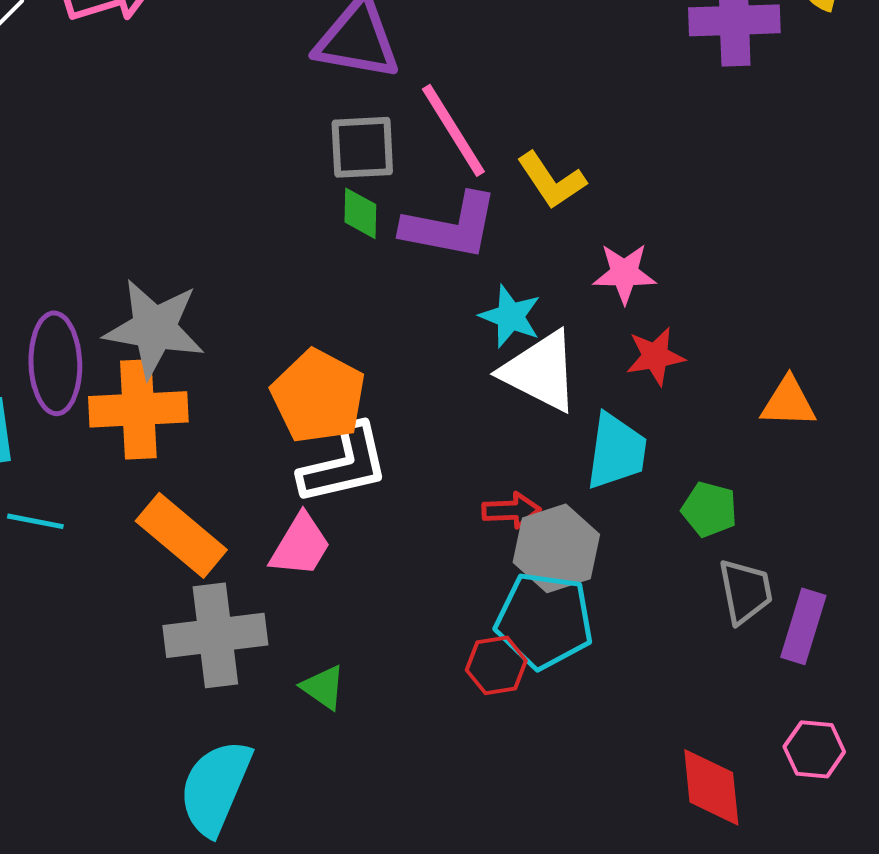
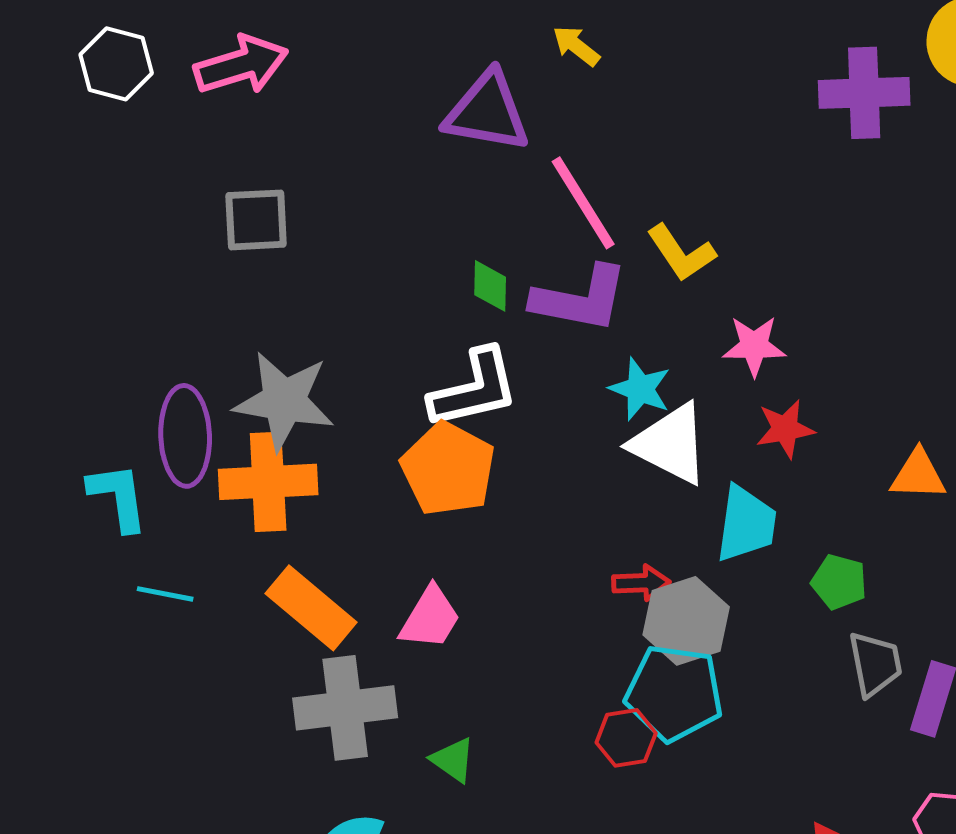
gray square: (362, 147) -> (256, 220), moved
white L-shape: (344, 464) -> (474, 389), moved

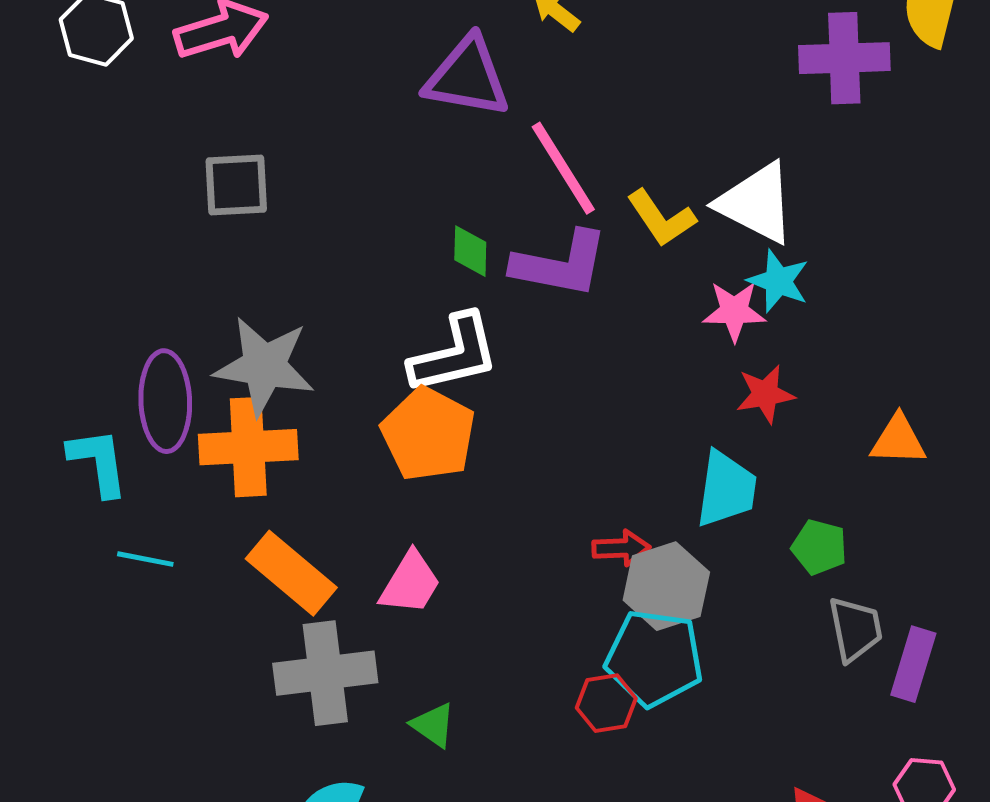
cyan star: (640, 389) -> (778, 281), moved
white triangle: (670, 444) -> (756, 203), moved

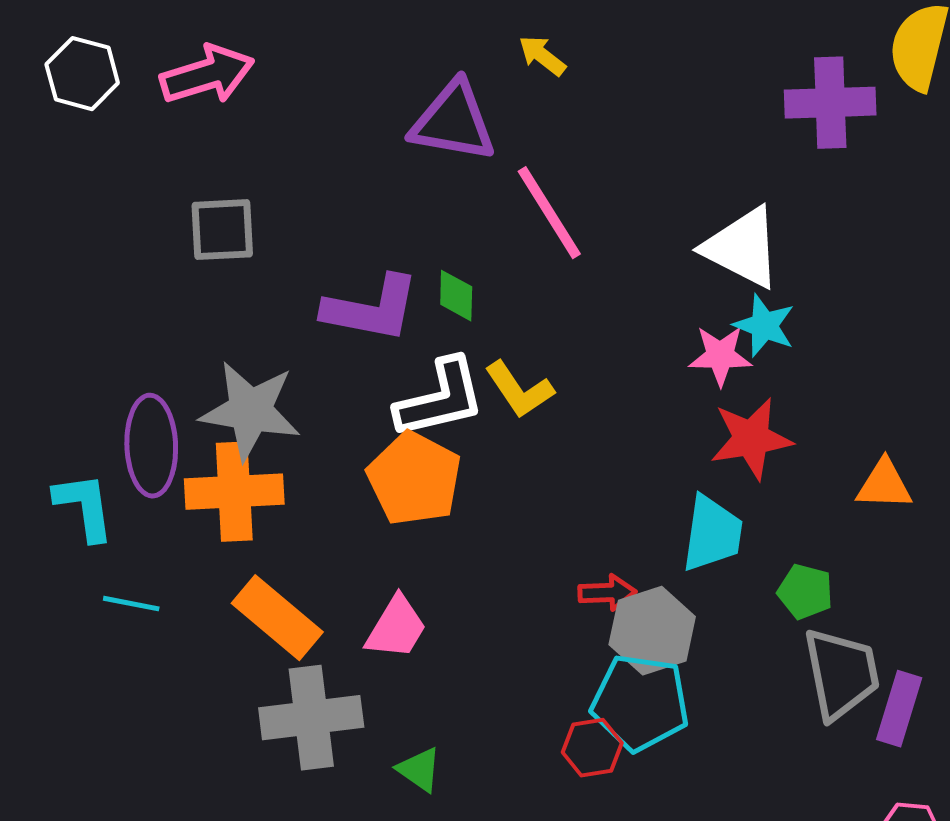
yellow L-shape: (661, 218) -> (519, 390), moved
purple L-shape: (560, 264) -> (371, 309), moved
red star: (765, 394) -> (751, 439), size x1.4
gray trapezoid: (855, 629) -> (841, 674), size x1.4

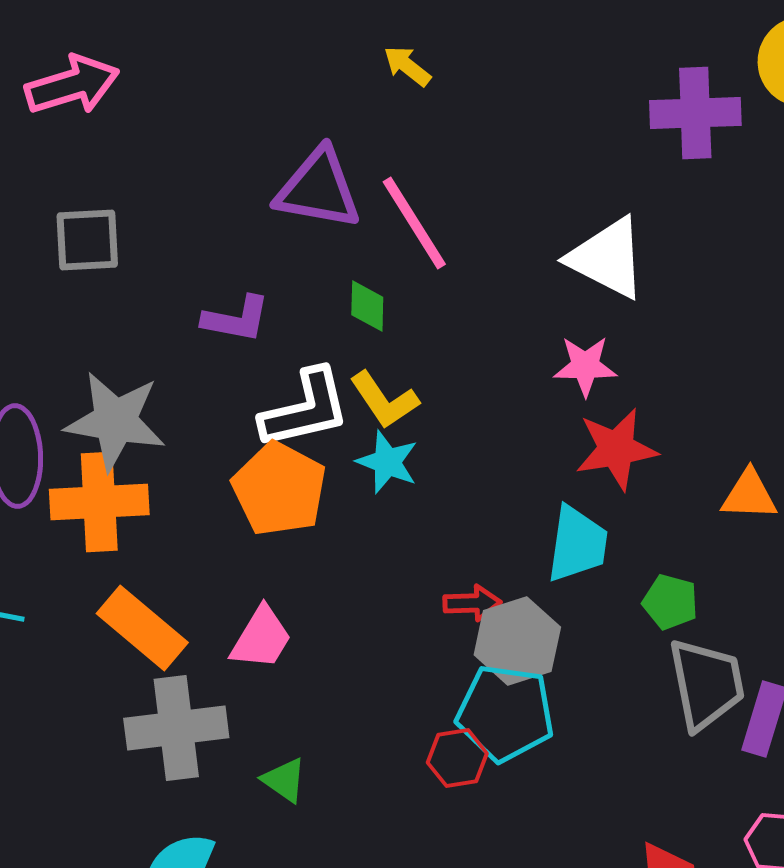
purple triangle: (453, 122) -> (318, 189), moved
green diamond: (456, 296) -> (367, 306), moved
purple L-shape: (371, 309) -> (236, 319), size x0.7
cyan star: (764, 326) -> (387, 462), moved

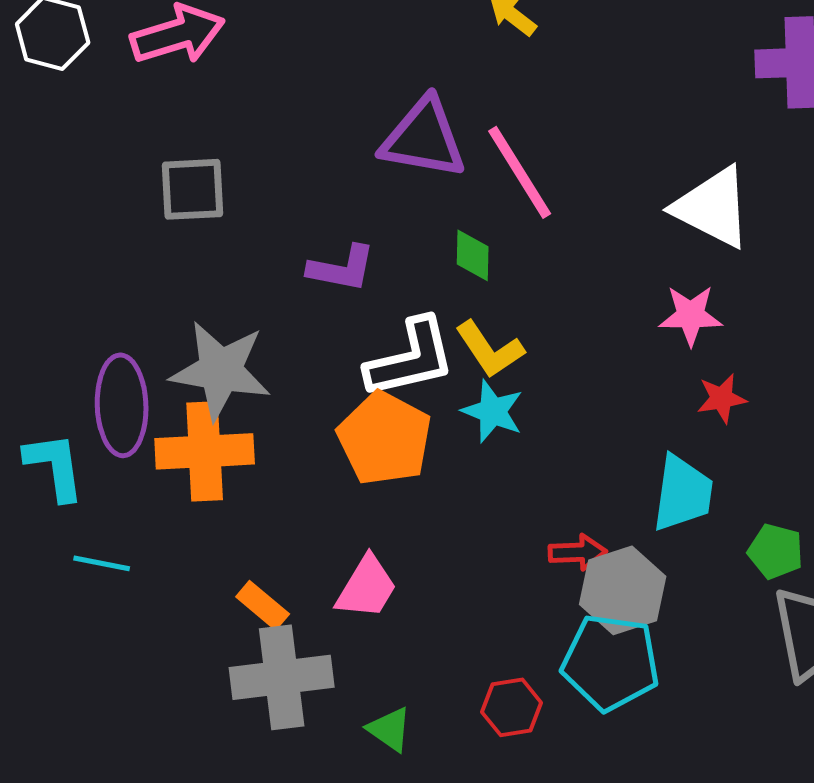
red star: (616, 449) -> (722, 398), size x0.6
orange rectangle: (142, 628) -> (263, 605), moved, size x0.6
red hexagon: (457, 758) -> (512, 707), moved

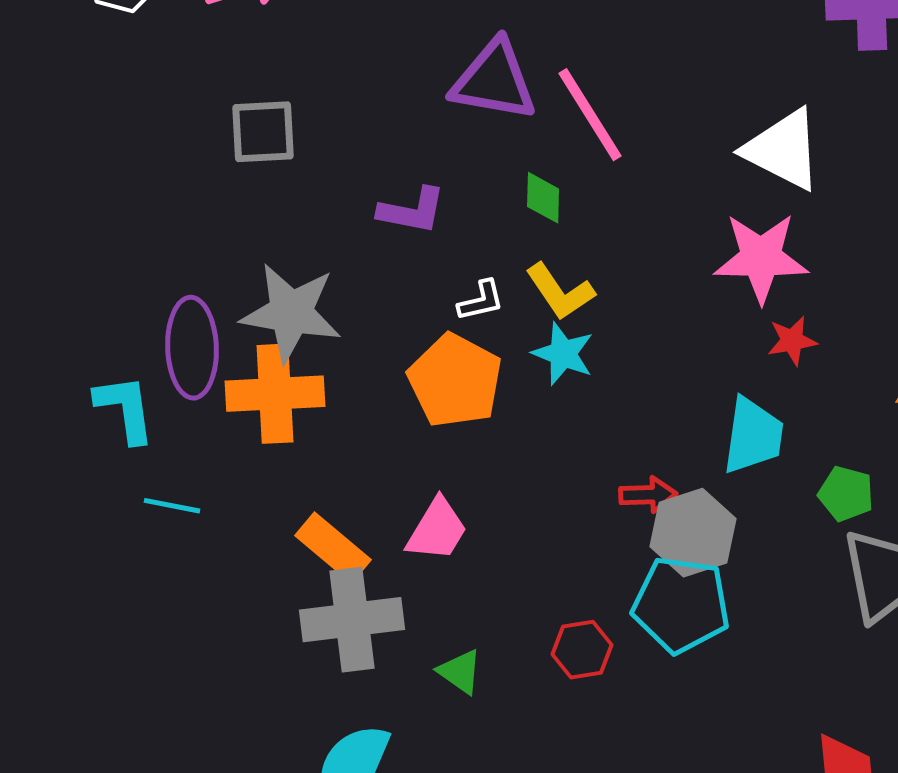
pink star: (691, 315) -> (761, 258), size x1.5
white L-shape: (411, 358) -> (481, 301), size x0.5
orange rectangle: (263, 605) -> (333, 548), size x1.4

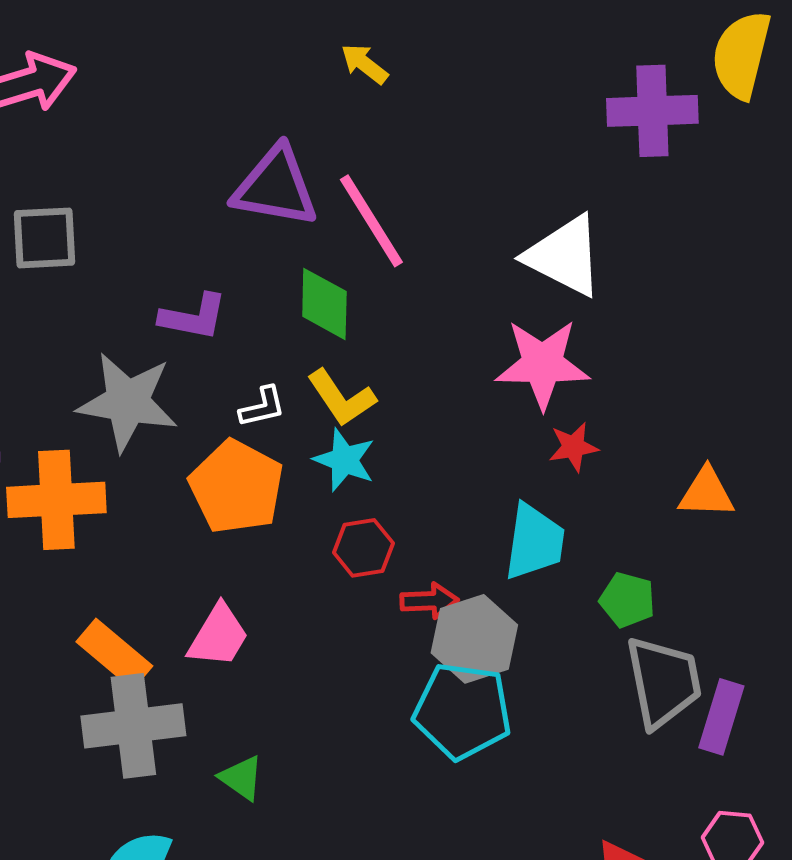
green diamond: (543, 198) -> (324, 304), size x1.4
gray star: (291, 313) -> (127, 402), moved
red hexagon: (582, 650) -> (363, 548), moved

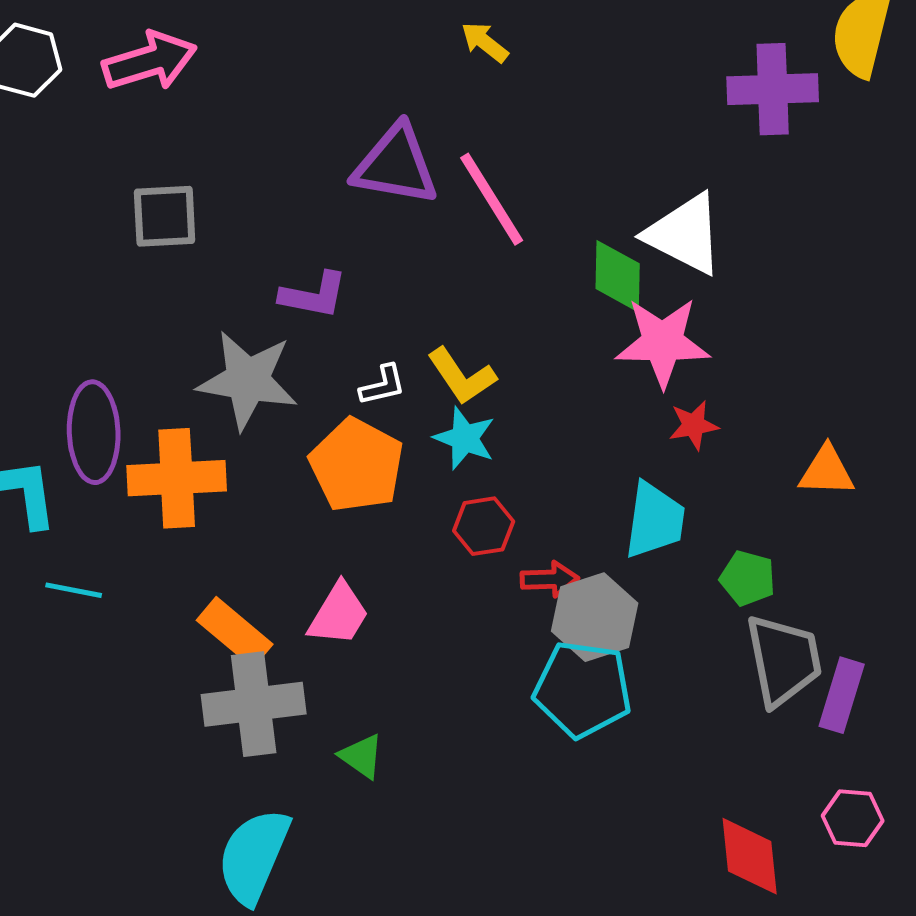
green diamond: (324, 304) -> (618, 276), moved

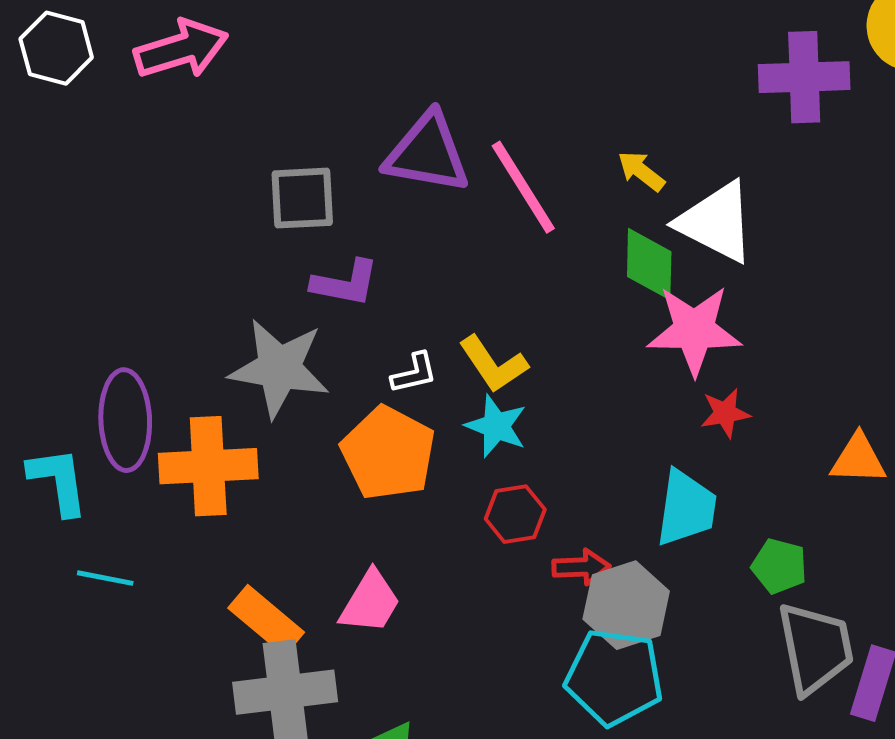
yellow arrow: (485, 42) -> (641, 171), moved
gray square: (165, 216) -> (302, 198), moved

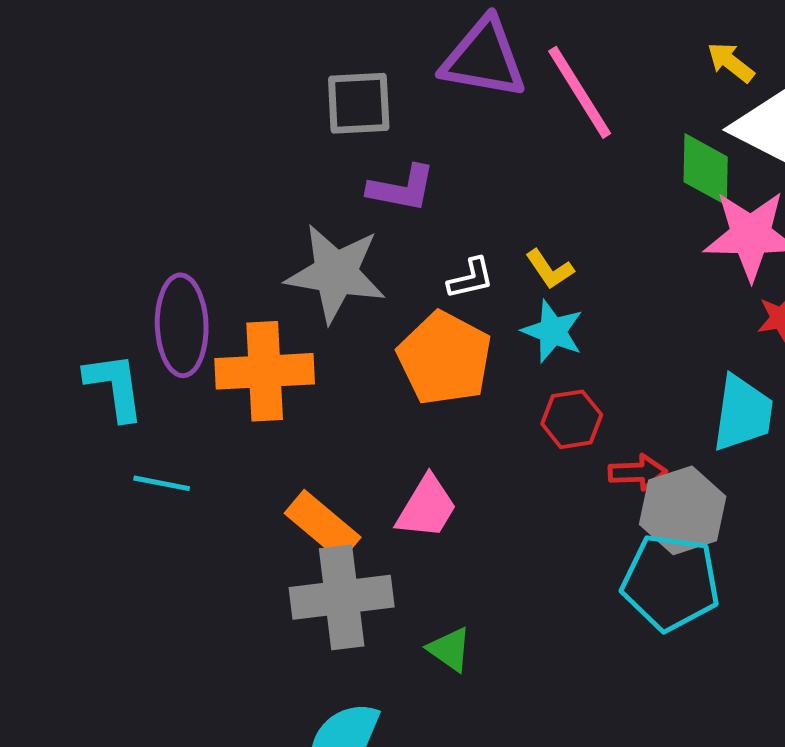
yellow arrow: (641, 171) -> (731, 62), moved
yellow L-shape: (493, 364) -> (550, 269), size x0.7

